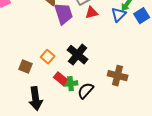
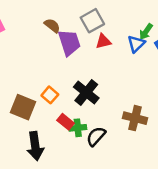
brown square: (26, 67) -> (23, 107), size x1.5

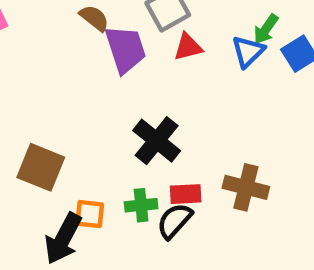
orange square: (50, 95) -> (90, 214), moved, turned -35
red rectangle: (66, 122) -> (186, 194), moved, turned -42
black arrow: (35, 146) -> (63, 239), turned 36

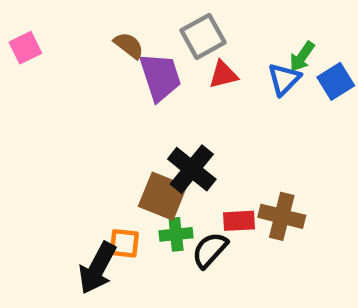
brown square: (41, 167) -> (163, 196), moved
red rectangle: (186, 194) -> (239, 221), moved

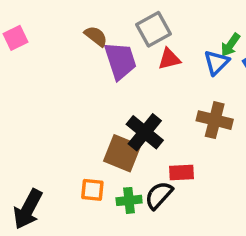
brown cross: (282, 216) -> (215, 120), moved
green cross: (176, 234) -> (129, 200), moved
black arrow: (97, 268) -> (28, 209), moved

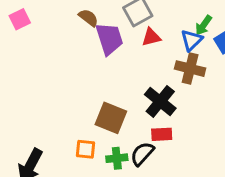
brown cross: (215, 120) -> (190, 69), moved
black cross: (145, 132) -> (160, 101), moved

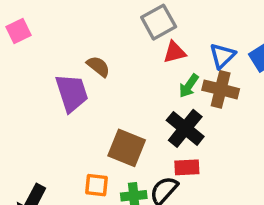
brown semicircle: (88, 18) -> (98, 66), moved
green arrow: (204, 25) -> (189, 86), moved
purple trapezoid: (109, 39) -> (72, 93), moved

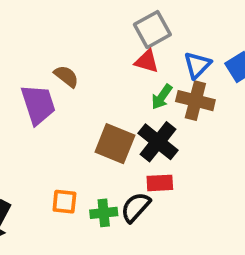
gray square: (159, 22) -> (152, 30), moved
red triangle: (175, 52) -> (147, 61), turned 30
brown square: (127, 148) -> (115, 144), moved

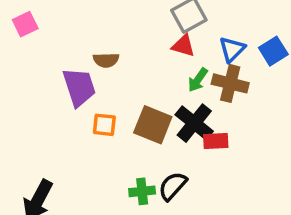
brown semicircle: (66, 76) -> (106, 60), turned 140
red rectangle: (160, 183) -> (216, 141), moved
orange square: (64, 202) -> (104, 125), moved

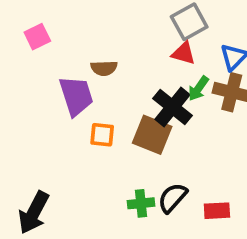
pink square: (25, 24) -> (37, 37), moved
black cross: (194, 123) -> (172, 107), moved
red rectangle: (216, 141) -> (217, 211), moved

